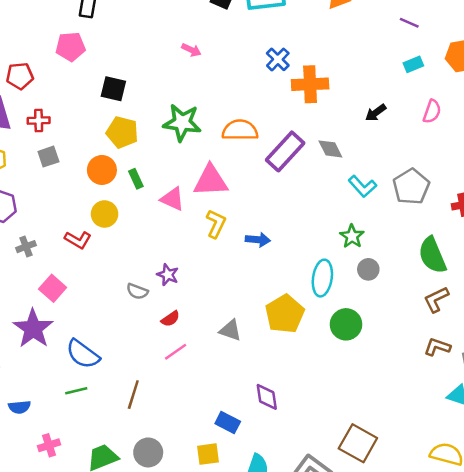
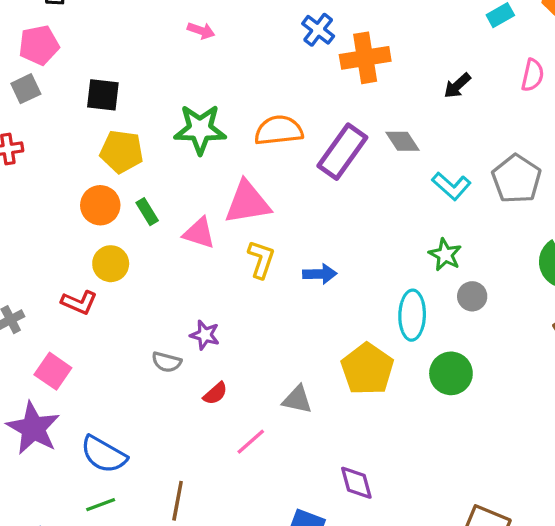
gray square: (48, 157) -> (26, 89), moved
pink line: (176, 352) -> (251, 442), moved

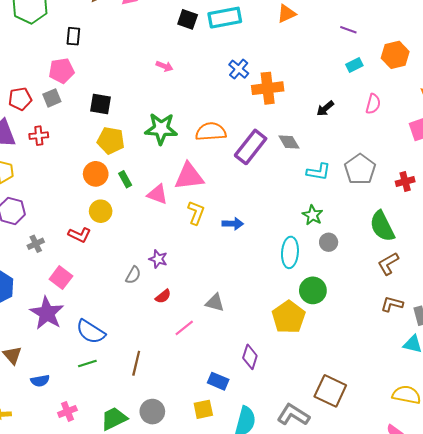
cyan L-shape: (451, 186) -> (319, 172), turned -35
gray semicircle: (167, 362) -> (133, 275), turned -78
yellow pentagon: (367, 369) -> (289, 317), moved
purple diamond: (356, 483) -> (250, 357), turned 30

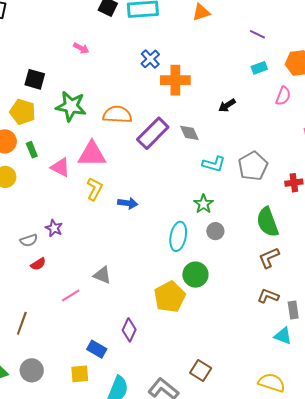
black square: (100, 104) -> (35, 79), moved
pink semicircle: (373, 104) -> (283, 96), moved
gray semicircle: (133, 275) -> (29, 240), turned 36
red semicircle: (163, 296) -> (38, 264), moved
brown square: (330, 391) -> (201, 370), size x0.7

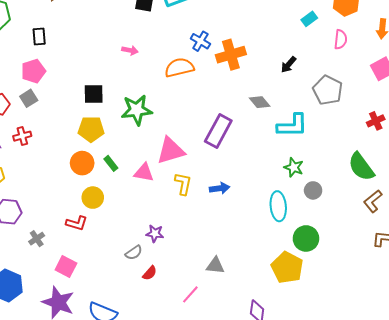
orange semicircle: (117, 115) -> (179, 68), moved
purple rectangle: (153, 133) -> (218, 131), moved
cyan L-shape: (214, 164) -> (292, 126), size x1.4
gray pentagon: (253, 166) -> (328, 90), moved

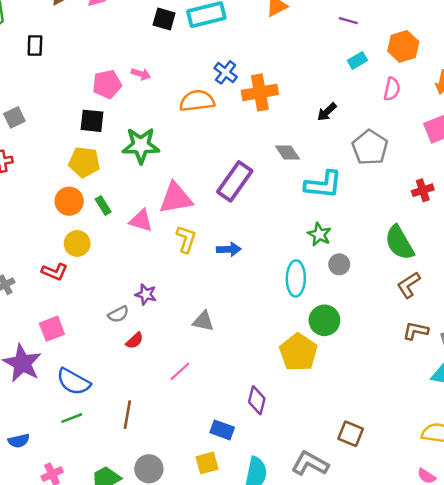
pink pentagon: (33, 71) -> (107, 84), moved
gray triangle: (215, 266) -> (203, 321), moved
pink square: (66, 267) -> (52, 329), moved, turned 35

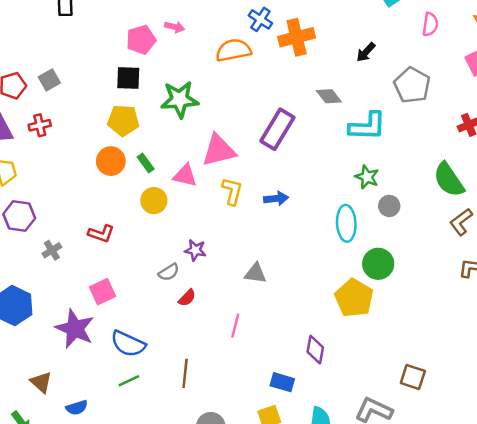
yellow circle: (77, 243) -> (154, 201), moved
pink line: (180, 371) -> (235, 326), turned -30

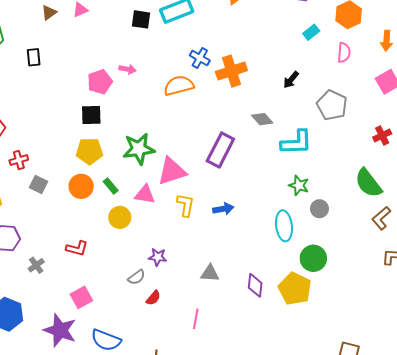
gray square: (49, 80) -> (38, 184), moved, turned -30
green star: (180, 99) -> (139, 149), moved
purple diamond: (315, 350) -> (255, 285), moved

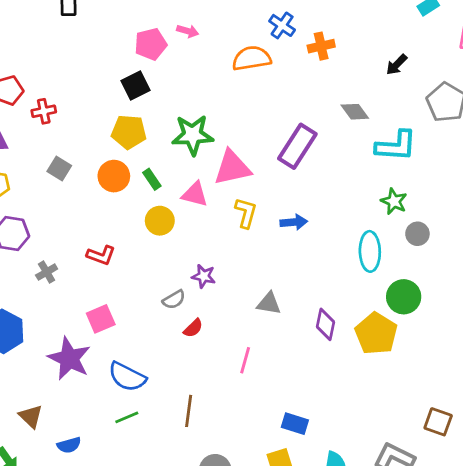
orange cross: (231, 71) -> (321, 46), size x0.7
black square: (91, 115) -> (136, 86), turned -30
red cross: (19, 160) -> (44, 111), moved

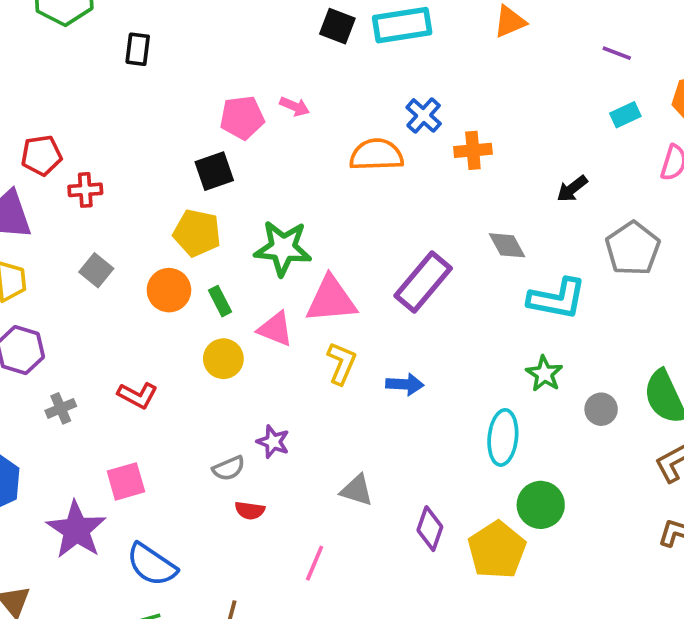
gray circle: (417, 234) -> (601, 409), moved
red semicircle: (193, 328) -> (250, 510), turned 45

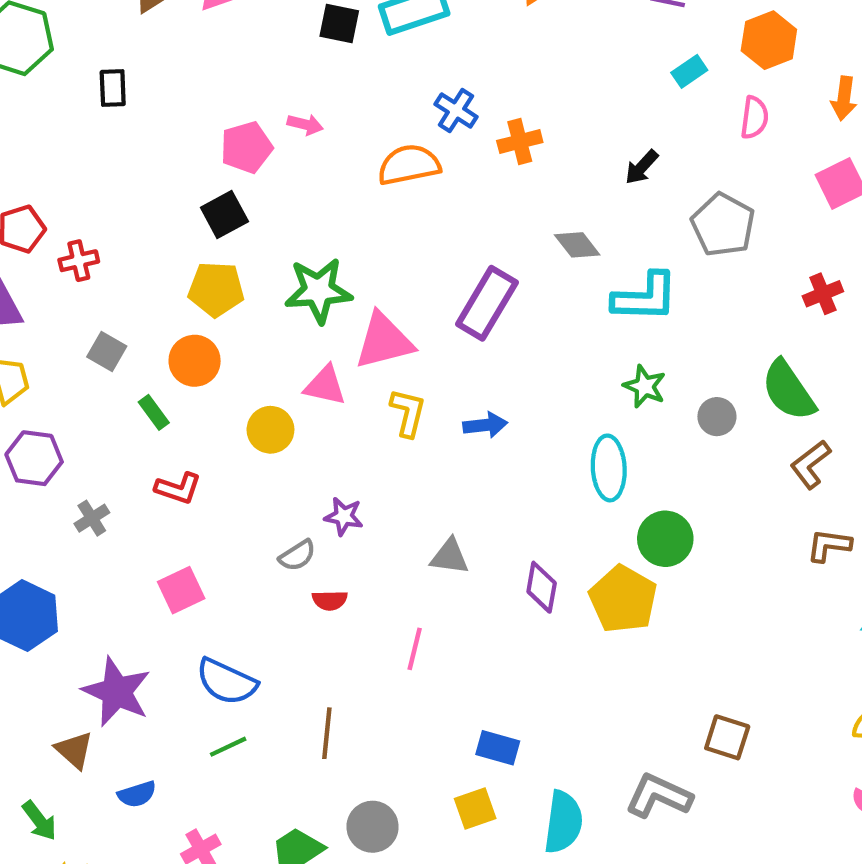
green rectangle: (220, 301) -> (154, 412), moved
purple star: (76, 530) -> (117, 692), moved

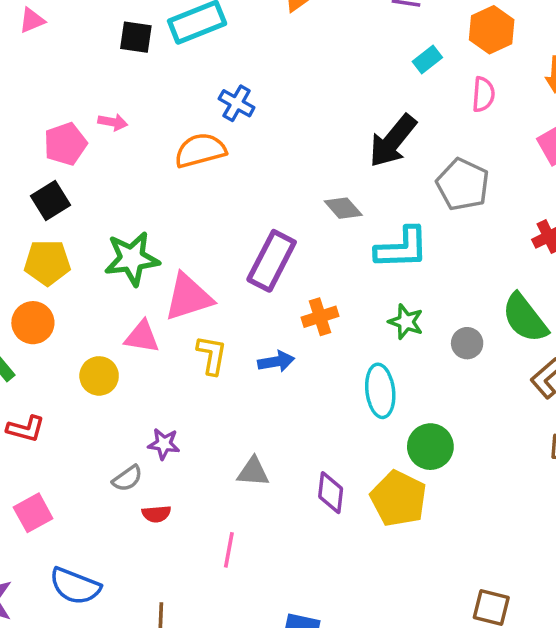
orange cross: (520, 141) -> (320, 317), moved
black arrow: (642, 167) -> (393, 141), size x1.8

